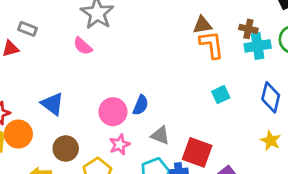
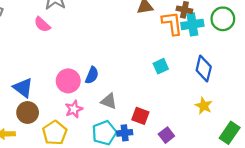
orange L-shape: (212, 45) -> (172, 23), moved
blue triangle: (53, 104) -> (23, 88), moved
red square: (197, 152) -> (140, 116), size x0.7

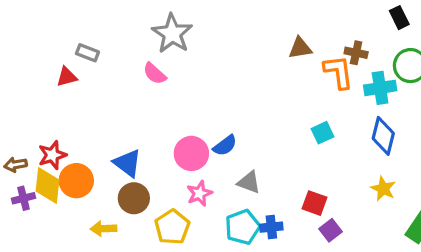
cyan cross: (192, 24) -> (380, 88), moved
blue semicircle: (92, 75) -> (225, 145), turned 30
red square: (140, 116) -> (315, 203), moved

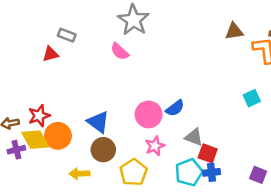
yellow diamond: (48, 185) -> (35, 140), turned -36
red square: (315, 203) -> (208, 153), moved
purple square: (330, 230) -> (258, 175), turned -30

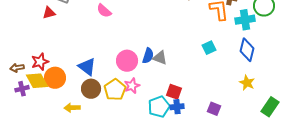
blue semicircle: (175, 108) -> (148, 56), turned -35
gray triangle: (194, 137) -> (160, 58), moved
yellow pentagon: (133, 172) -> (115, 90), moved

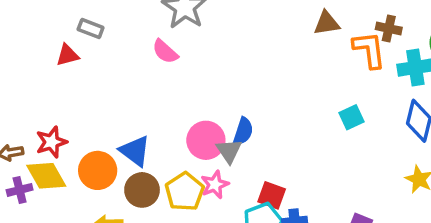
gray triangle: (160, 58) -> (229, 151), moved, turned 35
orange circle: (55, 78) -> (98, 170), moved
red square: (174, 92) -> (272, 195), moved

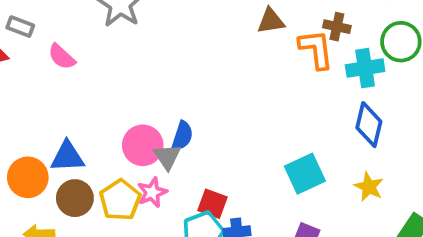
pink semicircle: (165, 52) -> (62, 57), moved
cyan square: (351, 117) -> (305, 174), moved, size x1.5
blue triangle: (135, 151) -> (67, 157), turned -40

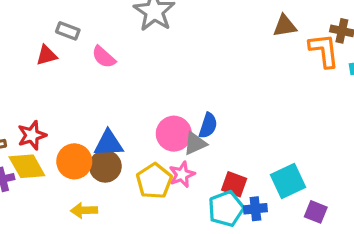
gray triangle: (167, 157) -> (195, 143), turned 40
cyan square: (305, 174) -> (288, 181), moved
brown circle: (75, 198) -> (105, 166), moved

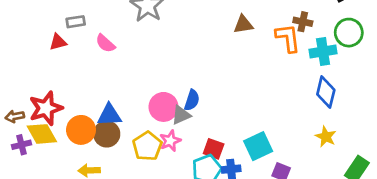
brown triangle: (285, 26) -> (243, 24), moved
gray rectangle: (68, 31) -> (76, 22), turned -30
red star: (32, 135) -> (46, 108), size x1.4

